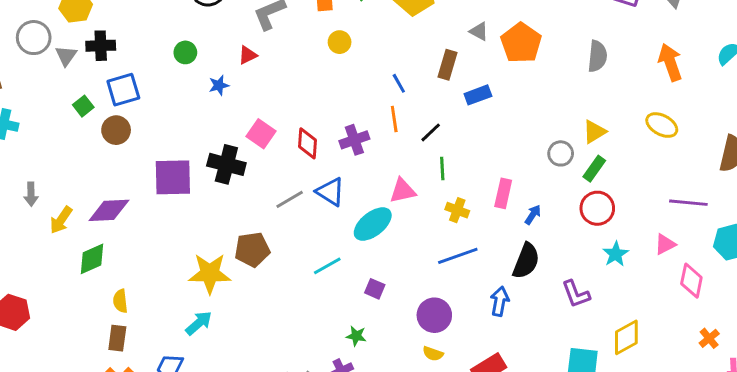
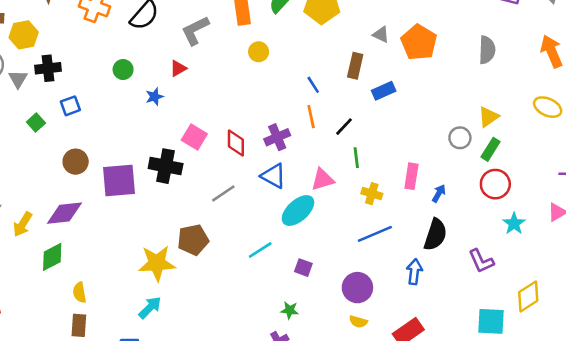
blue square: (123, 90) -> (70, 106), size x0.7
brown circle: (116, 130) -> (76, 162), moved
blue triangle: (330, 192) -> (273, 176), moved

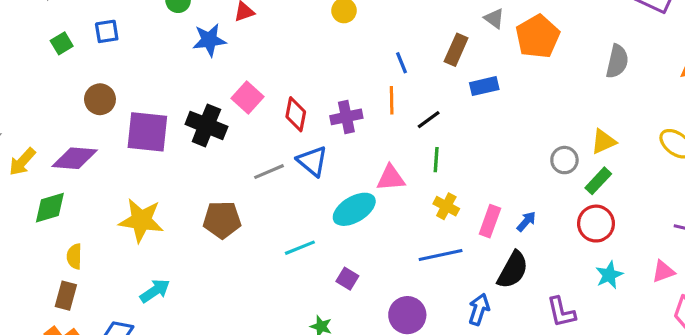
blue star: (154, 97) -> (209, 40), size x1.5
blue triangle: (273, 176) -> (312, 161), moved
pink rectangle: (411, 176) -> (490, 221), moved
yellow star: (157, 263) -> (141, 220), moved

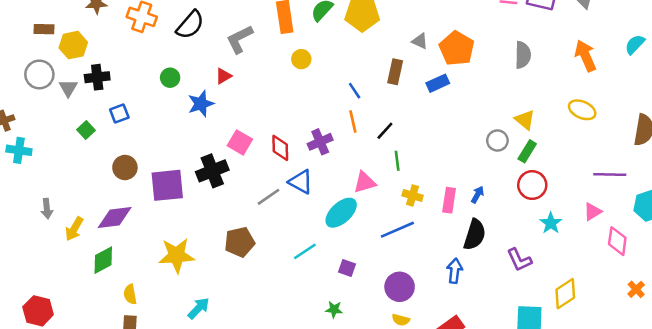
blue rectangle: (484, 86) -> (438, 83), moved
black cross: (206, 125) -> (212, 171), turned -32
yellow triangle: (603, 141) -> (525, 120), turned -45
blue line: (441, 255) -> (397, 230), moved

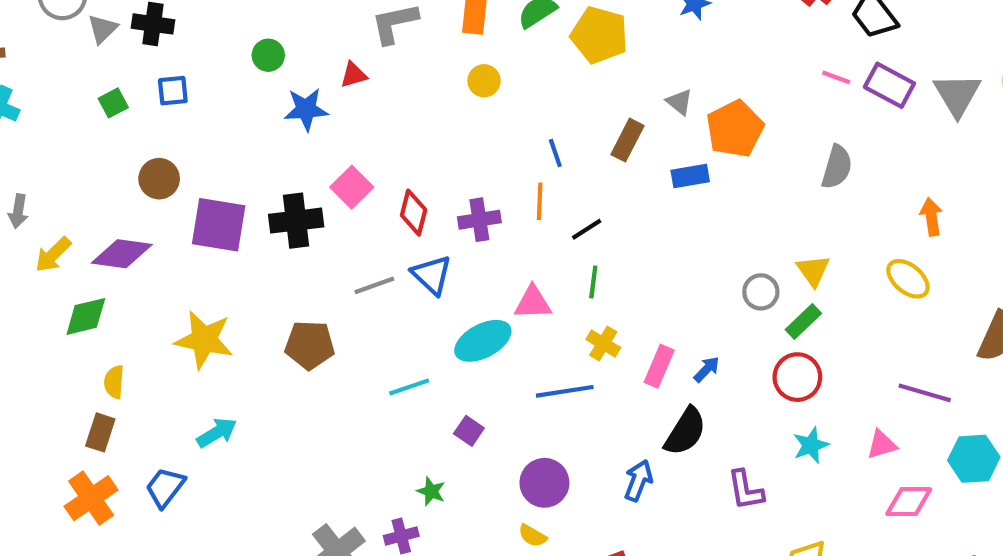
orange arrow: (585, 56) -> (931, 217), moved, size x0.7
pink diamond: (617, 241) -> (909, 502), turned 68

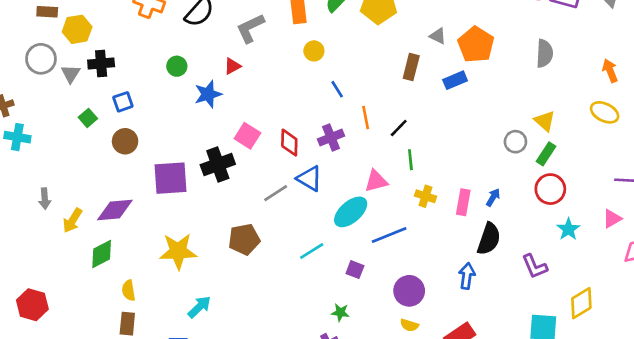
blue line: (555, 153) -> (337, 89), moved
brown circle: (159, 179) -> (125, 141), moved
blue line: (565, 391) -> (389, 235), moved

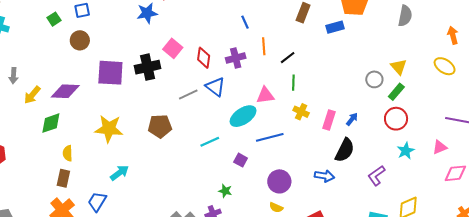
purple L-shape: (535, 266) -> (376, 175), turned 70
blue arrow: (467, 276) -> (324, 176), turned 84

